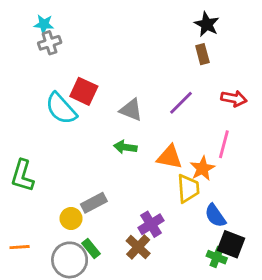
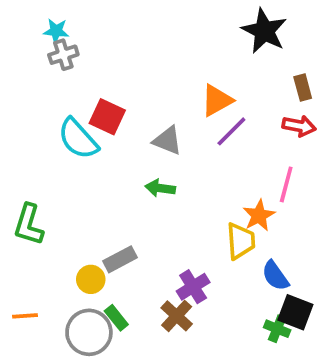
black star: (207, 24) -> (264, 31), size x1.4
brown rectangle: (202, 54) -> (303, 88), moved
orange triangle: (170, 157) -> (217, 100), moved, turned -40

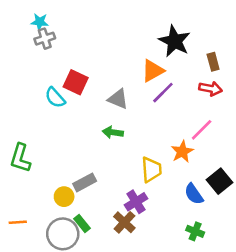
black star: (264, 31) -> (175, 41), moved
cyan semicircle: (78, 139) -> (55, 98), size x0.7
pink line: (286, 184) -> (202, 130), turned 30
yellow trapezoid: (241, 241) -> (151, 170), moved
black square: (295, 312) -> (220, 181), moved, turned 30

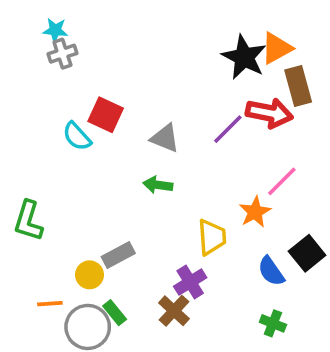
brown rectangle: (213, 62) -> (298, 86), size x1.5
orange triangle: (153, 71) -> (277, 48), moved
red arrow: (211, 89) -> (269, 113), moved, size x1.4
orange line: (18, 222) -> (50, 304), moved

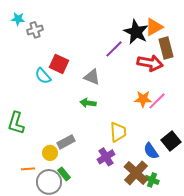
cyan star: (55, 30) -> (18, 19), moved
purple line: (228, 129) -> (114, 49), moved
orange star: (255, 212) -> (143, 99), moved, turned 30
brown cross: (174, 311) -> (136, 173), moved, size x1.4

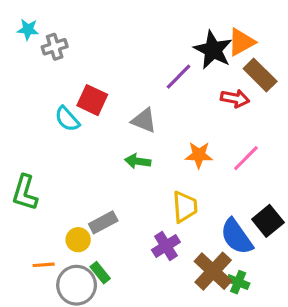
brown rectangle: (166, 48) -> (260, 75), turned -30
red arrow: (150, 63) -> (235, 99), size x0.7
orange star: (143, 99) -> (199, 155), moved
blue semicircle: (151, 151) -> (237, 237), size x1.4

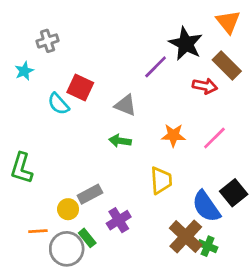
cyan star: (28, 29) -> (24, 71), moved, turned -30
orange triangle: (241, 42) -> (228, 22), moved, turned -40
purple cross: (166, 246) -> (119, 220), moved

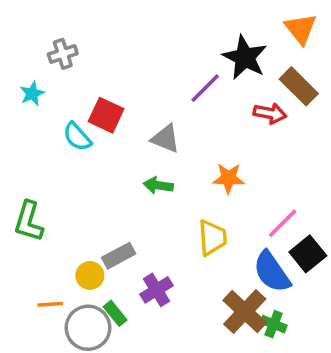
pink line: (214, 138) -> (283, 223), moved

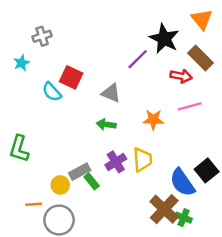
pink line: (283, 223) -> (190, 106), moved, turned 30
purple cross: (156, 290) -> (116, 162), moved
green rectangle: (115, 313) -> (92, 181), moved

